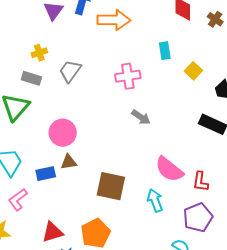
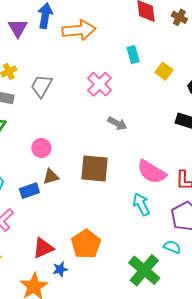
pink cross: (128, 76) -> (99, 84), turned -30
pink circle: (63, 133) -> (41, 148), size x0.7
brown square: (111, 186) -> (94, 169), moved

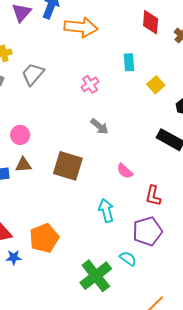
pink cross: (99, 84) -> (90, 84), size x0.7
pink semicircle: (152, 172) -> (125, 171), moved, size x0.6

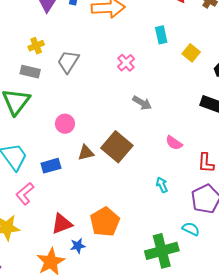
brown triangle: (23, 165) -> (86, 153), moved
brown square: (68, 166) -> (117, 147), turned 32
cyan arrow: (106, 211) -> (162, 185), size x0.7
green cross: (96, 276) -> (162, 251), turned 32

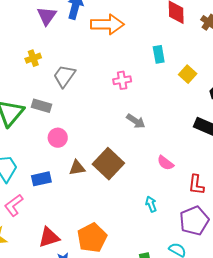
pink cross: (126, 63) -> (122, 80), turned 30
gray rectangle: (30, 72) -> (42, 106), moved

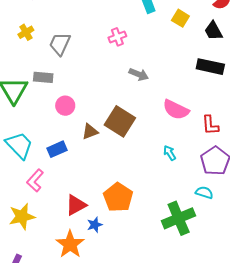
pink semicircle: (165, 163) -> (176, 110), size x1.5

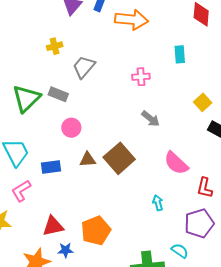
yellow square: (180, 18) -> (203, 102), moved

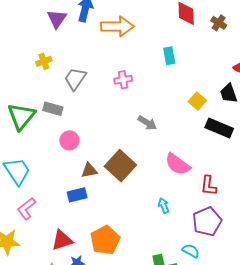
pink cross: (141, 77) -> (123, 80), moved
blue rectangle: (51, 167) -> (77, 195), moved

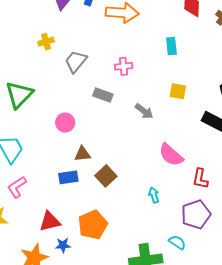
yellow square: (197, 101) -> (178, 91), moved, turned -36
gray rectangle: (53, 109) -> (103, 95), moved
brown square: (120, 166) -> (106, 176), moved, size x0.7

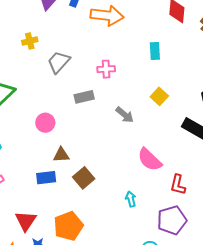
yellow square: (178, 91) -> (159, 96), turned 30
gray rectangle: (103, 95) -> (84, 97), turned -36
red triangle: (50, 221) -> (26, 221), turned -45

